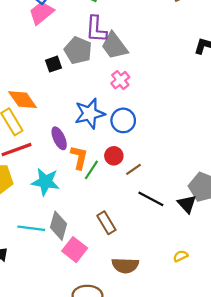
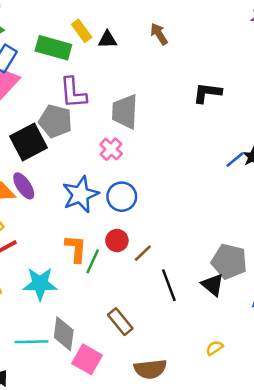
gray trapezoid: (114, 46) -> (125, 112), moved, turned 48
black square: (53, 64) -> (28, 142), size x1.8
purple ellipse: (59, 138) -> (24, 186), moved
black line: (151, 199) -> (169, 285), turned 50

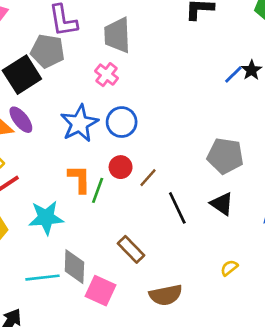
gray pentagon: (229, 261) -> (225, 156), moved

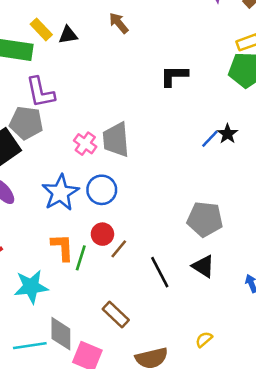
gray trapezoid: (117, 35) -> (116, 140), moved
brown line: (148, 178) -> (119, 249), moved
yellow semicircle: (229, 268) -> (204, 339), moved

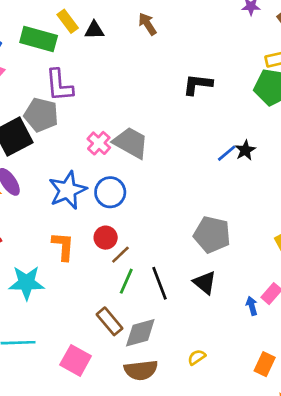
gray trapezoid: (116, 140) -> (131, 143), turned 117
green line: (81, 258) -> (126, 281), moved
gray diamond: (61, 334) -> (140, 333), moved, turned 68

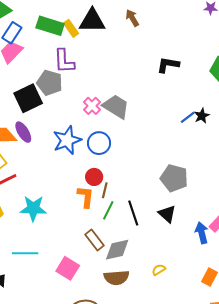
yellow rectangle: (68, 21) -> (71, 28), moved
black triangle: (94, 30) -> (92, 21), size x1.8
orange L-shape: (63, 246) -> (86, 197), moved
brown line: (120, 255) -> (105, 190), turned -35
blue arrow: (252, 306) -> (202, 233), size x1.5

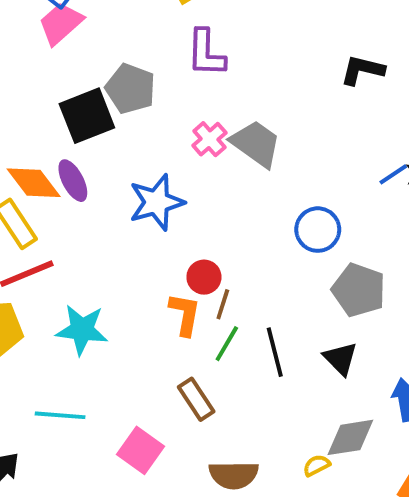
purple L-shape: (64, 61) -> (206, 53), moved
blue circle: (99, 143) -> (318, 230), moved
gray diamond: (117, 250) -> (350, 437), moved

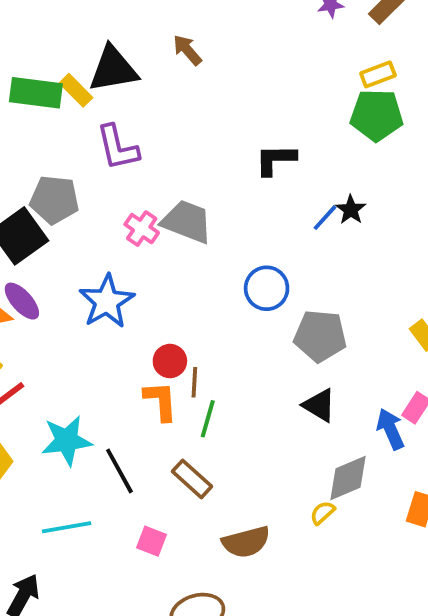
black L-shape: (362, 70) -> (276, 160), moved
black line: (275, 352) -> (119, 471), moved
pink square: (140, 450) -> (152, 541), size x0.7

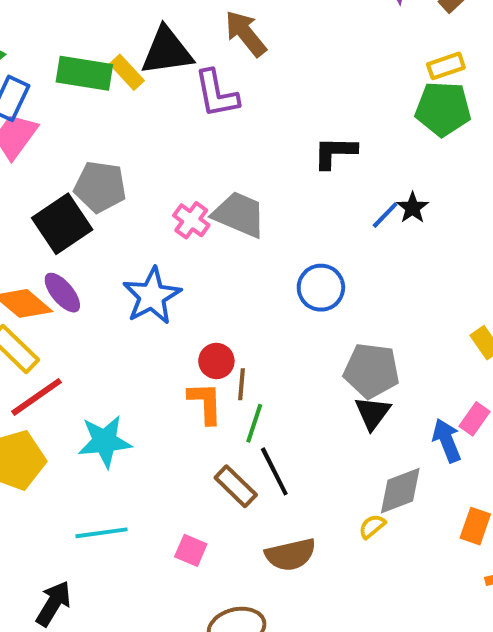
brown arrow: (187, 50) -> (246, 34), size x1.4
purple L-shape: (118, 148) -> (216, 94), moved
gray pentagon: (320, 336) -> (371, 371), moved
black triangle: (319, 405) -> (373, 413), turned 33
black line: (119, 471) -> (274, 471), moved

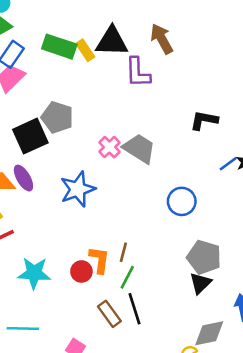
red circle: (216, 361) -> (81, 271), moved

